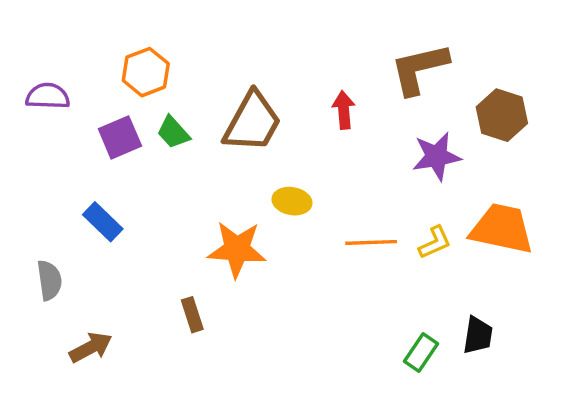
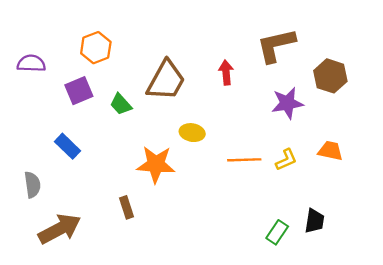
green trapezoid: (173, 132) -> (121, 104), moved
orange trapezoid: (502, 229) -> (330, 151), size x0.6
brown arrow: (91, 347) -> (60, 229), size x1.5

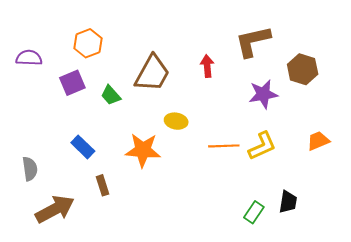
blue rectangle: (67, 146) -> (83, 147), moved
orange trapezoid: (330, 151) -> (318, 141), moved, turned -35
yellow L-shape: (286, 160) -> (262, 146), size x1.4
brown rectangle: (126, 207) -> (102, 185), moved

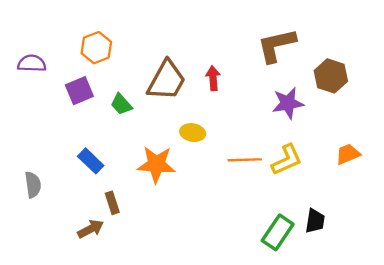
red arrow: (207, 66) -> (213, 78), moved
brown arrow: (55, 209) -> (91, 229), moved, size x0.6
green rectangle: (254, 212) -> (278, 232), size x1.4

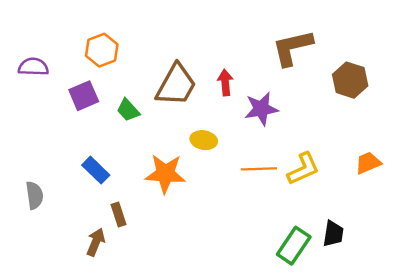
purple star: (288, 103) -> (261, 109), moved
brown arrow: (91, 229) -> (96, 242), turned -40

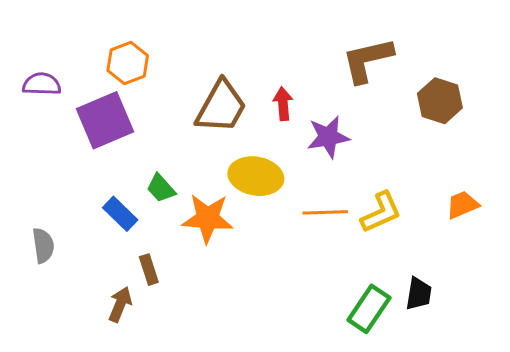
purple square: (84, 96) -> (105, 120), size x1.5
green trapezoid: (128, 110) -> (161, 188), moved
yellow ellipse: (204, 140) -> (256, 176), size x1.6

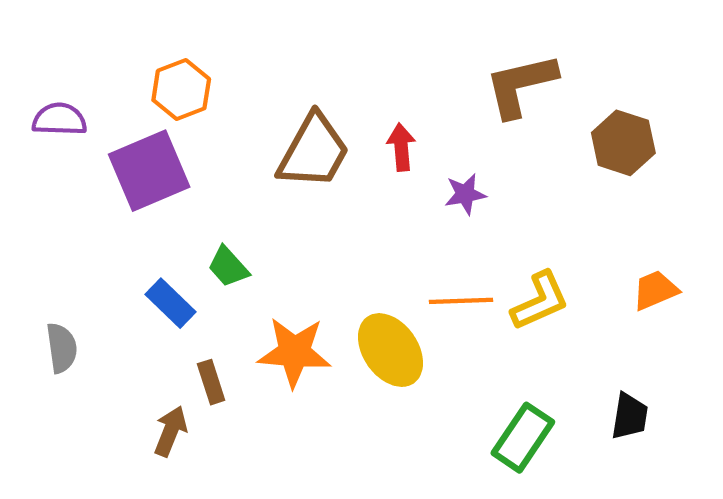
purple star: (328, 137) -> (465, 194), size x0.7
yellow ellipse: (256, 176) -> (390, 350), moved, turned 45
orange star: (208, 218) -> (294, 352), moved
black trapezoid: (419, 294) -> (630, 416), moved

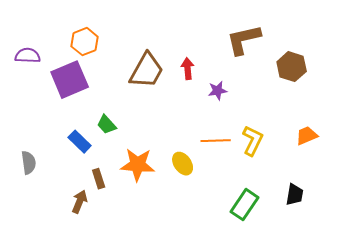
yellow L-shape: (540, 301) -> (253, 141), turned -40
yellow ellipse: (390, 350) -> (183, 164), size x0.7

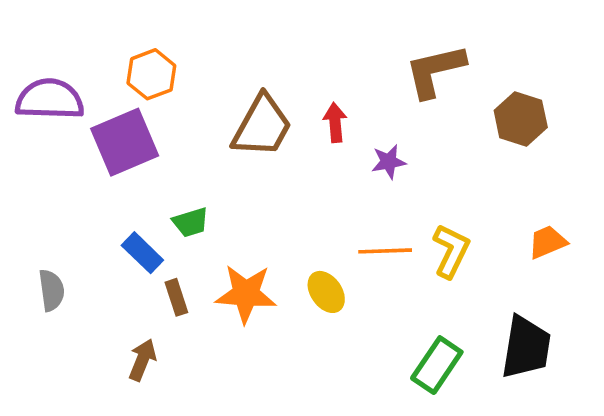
purple semicircle: (28, 56) -> (50, 99), size x1.5
green trapezoid: (107, 125) -> (191, 222), turned -65
brown rectangle: (99, 179) -> (176, 297), moved
black trapezoid: (295, 195) -> (526, 347), size x1.6

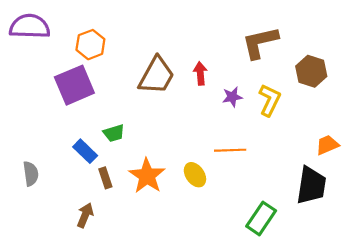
purple semicircle: (50, 99) -> (30, 26), moved
yellow L-shape: (451, 251) -> (270, 100), moved
orange star: (246, 294) -> (147, 176), turned 30
black trapezoid: (526, 347) -> (311, 185), moved

